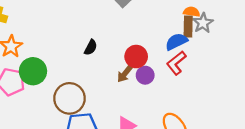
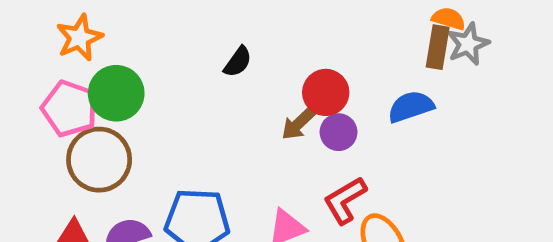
blue semicircle: (176, 42) -> (411, 107), moved
red L-shape: (176, 63) -> (345, 200), moved
brown circle: (70, 98) -> (99, 160), moved

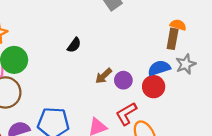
gray star: (468, 44) -> (186, 64), moved
red circle: (326, 92) -> (154, 87), moved

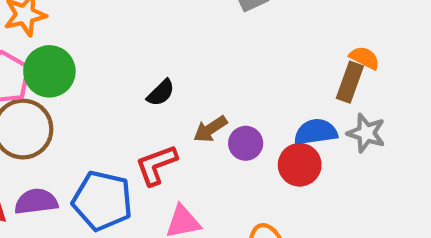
black semicircle: (74, 45) -> (161, 93), moved
gray star: (186, 64) -> (366, 133), turned 30
red L-shape: (126, 114) -> (156, 165), moved

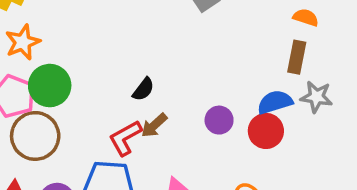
orange semicircle: (365, 58) -> (306, 17), moved
brown arrow: (210, 129) -> (154, 125), moved
red L-shape: (156, 165) -> (125, 138), moved

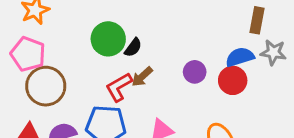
green circle: (50, 86) -> (108, 39), moved

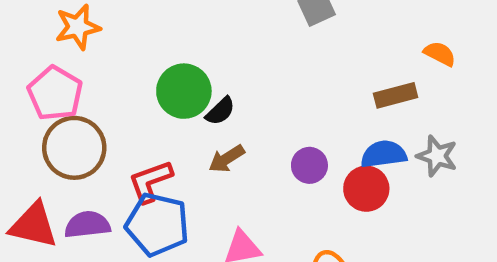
brown rectangle: (257, 20) -> (396, 95), moved, turned 55
red L-shape: (119, 87) -> (150, 181), moved

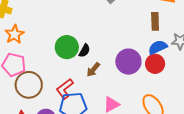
brown rectangle: (396, 95) -> (155, 21), turned -60
purple circle: (309, 165) -> (128, 62), size x1.6

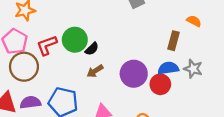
red L-shape: (65, 89) -> (47, 45), moved

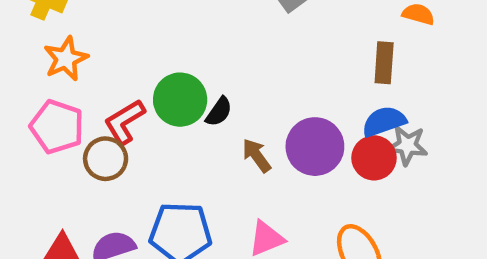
brown circle: (24, 67) -> (106, 159), moved, size x0.7
gray star: (193, 69) -> (407, 145), moved
brown arrow: (95, 71) -> (257, 155), moved, turned 98

